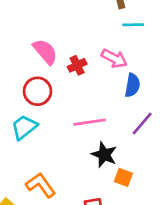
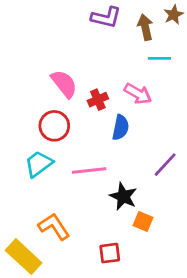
blue semicircle: (132, 85) -> (121, 127), moved
pink line: (90, 122) -> (89, 170), moved

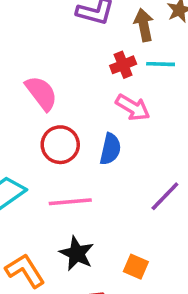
red cross: (98, 100) -> (123, 65), moved
red circle: (54, 126) -> (60, 145), moved
black star: (123, 196) -> (77, 253), moved

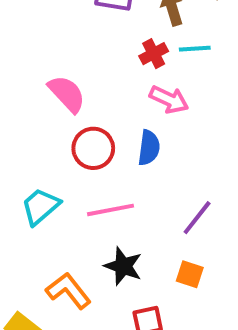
purple line: (165, 196) -> (197, 218), moved

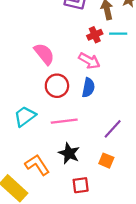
pink arrow: (169, 100) -> (89, 61), moved

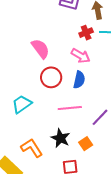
pink line: (64, 121) -> (70, 108), moved
orange square: (106, 161) -> (86, 144), moved, turned 32

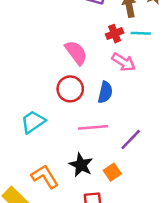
pink semicircle: (40, 49) -> (76, 53), moved
pink arrow: (81, 56) -> (124, 62), moved

